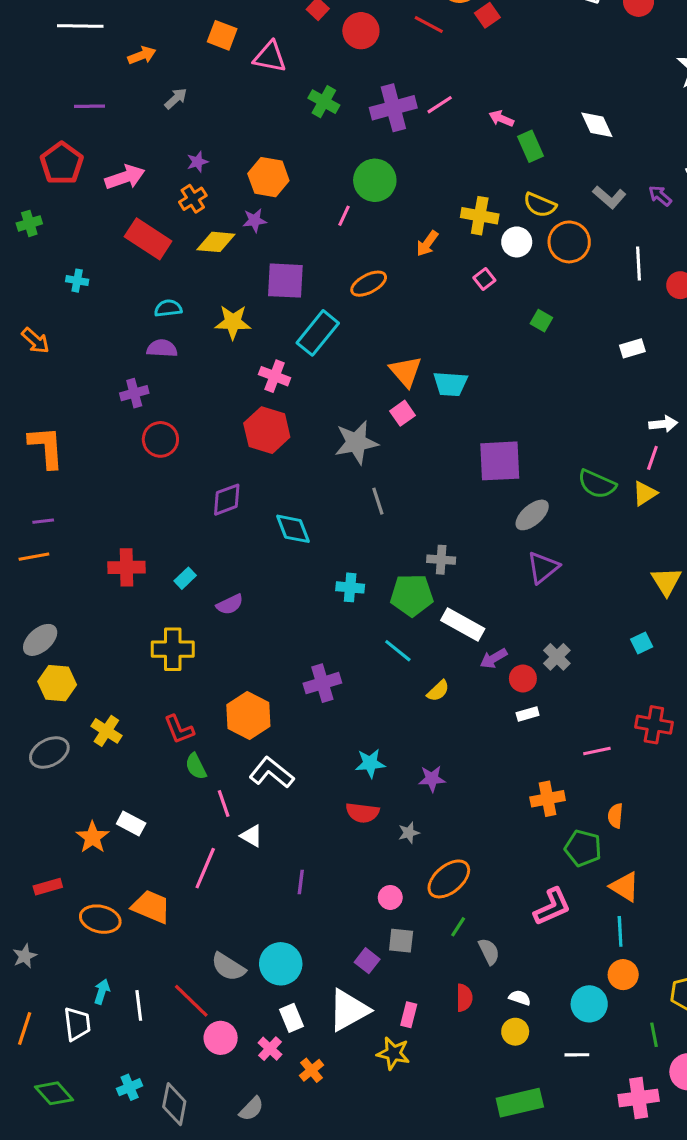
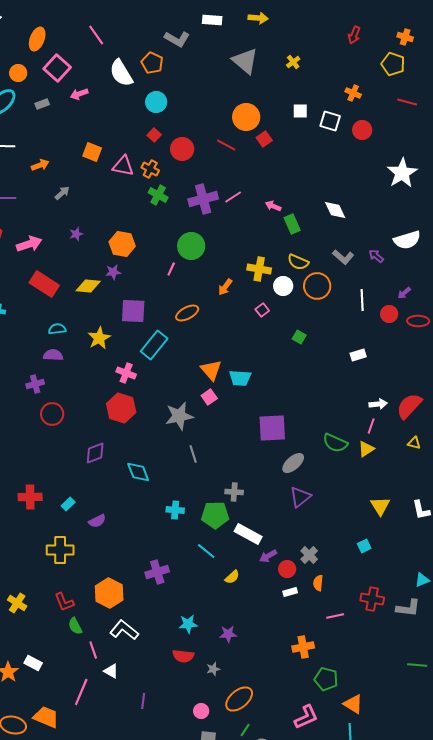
orange cross: (193, 199) -> (150, 169), moved, turned -30
yellow star: (233, 322) -> (99, 338), turned -30
orange semicircle: (615, 816) -> (318, 583), moved

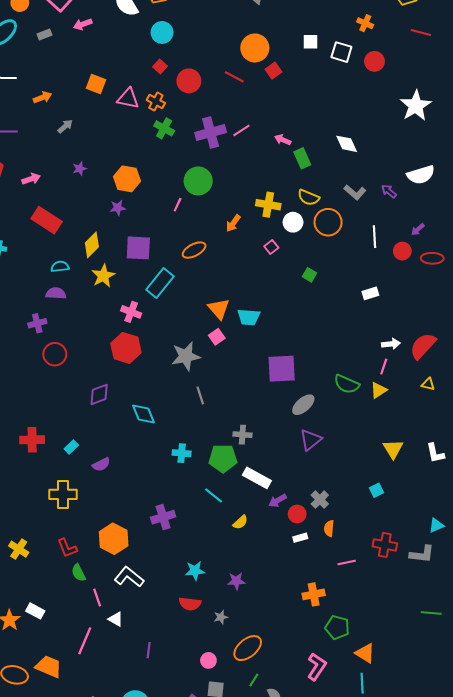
pink arrow: (29, 244) -> (31, 179), size x0.7
yellow diamond: (88, 286) -> (92, 245), moved, turned -50
pink L-shape: (306, 717) -> (317, 667), turned -32

